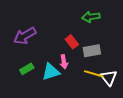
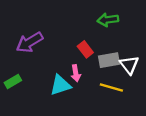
green rectangle: (27, 69) -> (13, 81), moved
white triangle: (109, 78) -> (129, 65), moved

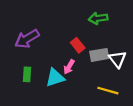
pink arrow: (76, 73) -> (69, 67), turned 40
green rectangle: (13, 81) -> (27, 74), moved, turned -56
yellow line: (111, 87) -> (108, 91), moved

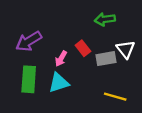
white triangle: (118, 59) -> (126, 49), moved
pink arrow: (69, 67) -> (61, 59), moved
green rectangle: (27, 74) -> (29, 79), size x1.6

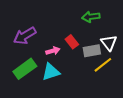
pink arrow: (61, 59) -> (53, 51), turned -136
green rectangle: (29, 79) -> (25, 69), turned 50
yellow line: (115, 97) -> (103, 65), moved, turned -54

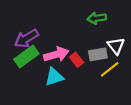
red rectangle: (72, 42) -> (77, 60), moved
pink arrow: (53, 51) -> (56, 54), size x1.6
green rectangle: (25, 69) -> (26, 57), moved

